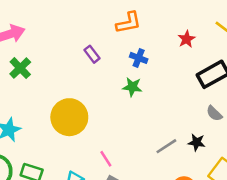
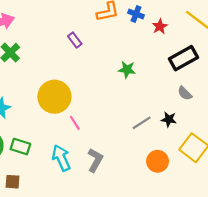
blue cross: (139, 58) -> (136, 14), moved
green star: (132, 87) -> (127, 70), moved
pink line: (106, 159) -> (75, 123), moved

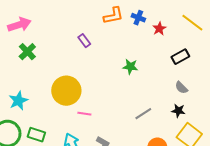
black rectangle: (184, 58) -> (180, 57), size x0.7
black star: (169, 119) -> (178, 111), moved
pink line: (75, 123) -> (84, 114), turned -48

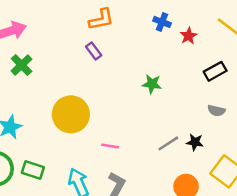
orange L-shape: (113, 16) -> (101, 19), moved
gray semicircle: (181, 88) -> (216, 111), turned -32
black star: (178, 111) -> (195, 142), moved
pink line: (84, 114) -> (110, 146), moved

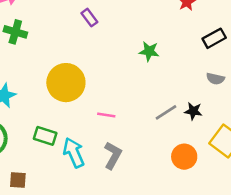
green cross: (22, 65) -> (15, 32), turned -30
green rectangle: (33, 170) -> (45, 136), moved

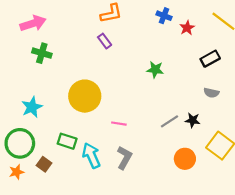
brown square: (18, 180) -> (44, 164), moved, turned 32

